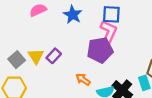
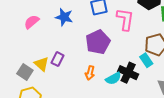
pink L-shape: (108, 33) -> (125, 19), moved
orange arrow: (83, 79) -> (90, 73), turned -96

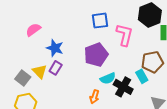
blue star: (64, 17) -> (55, 48), moved
orange arrow: (90, 73) -> (94, 97), moved
cyan semicircle: (113, 78) -> (108, 78), moved

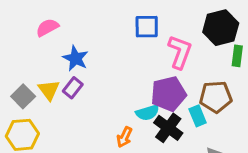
purple pentagon: (96, 55) -> (169, 94), moved

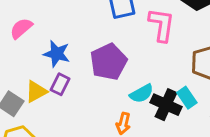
yellow triangle: (49, 90) -> (36, 92), turned 50
purple pentagon: (169, 94) -> (109, 62), moved
cyan rectangle: (198, 116) -> (187, 98), moved

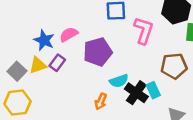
pink semicircle: (21, 28) -> (69, 34), moved
blue star: (57, 54) -> (44, 40), moved

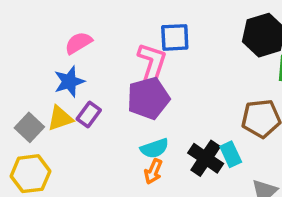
pink L-shape: (144, 30) -> (152, 63), moved
pink semicircle: (69, 34) -> (78, 43), moved
blue star: (44, 40) -> (69, 81), turned 30
cyan semicircle: (119, 81) -> (155, 148), moved

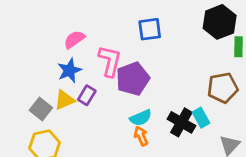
pink L-shape: (152, 63) -> (110, 61), moved
orange arrow: (153, 171) -> (141, 136), turned 138

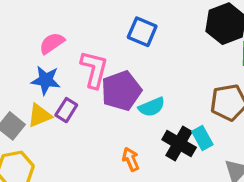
blue square: (150, 29) -> (142, 32), turned 30
blue star: (69, 70) -> (46, 80), turned 30
cyan semicircle: (141, 118) -> (152, 107), moved

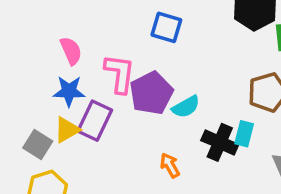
pink semicircle: (52, 43) -> (71, 51), turned 108
purple rectangle: (66, 110) -> (95, 121), size x1.5
cyan rectangle: (202, 138) -> (244, 134), turned 50

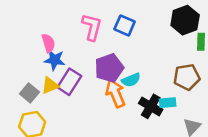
pink semicircle: (71, 51) -> (48, 43), moved
pink L-shape: (120, 74) -> (92, 27), moved
cyan rectangle: (244, 134) -> (168, 103), turned 63
orange arrow: (170, 165) -> (115, 93), moved, size x1.6

